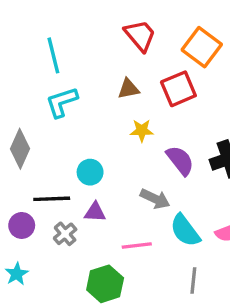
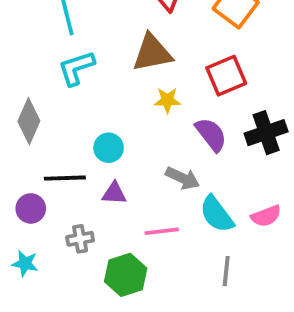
brown triangle: (128, 89) -> (152, 53), size x1.6
red square: (178, 89) -> (226, 76), moved
gray cross: (65, 234) -> (80, 239), moved, turned 30
cyan star: (17, 274) -> (25, 263), turned -30

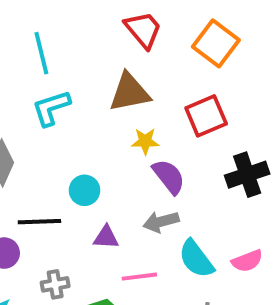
purple semicircle: (211, 134) -> (169, 177), moved
gray arrow: (183, 178) -> (161, 222), turned 140
purple triangle: (114, 193) -> (106, 237), moved

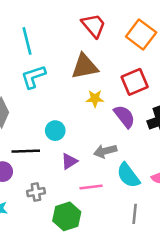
purple semicircle: (169, 177) -> (124, 116), moved
purple triangle: (106, 237) -> (69, 161), turned -36

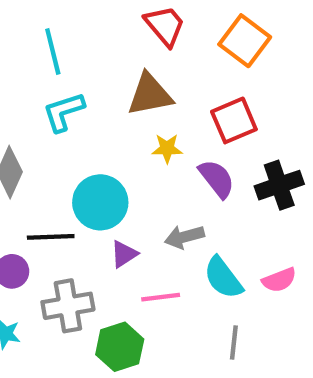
cyan circle: (55, 131) -> (100, 202), size x1.6
gray cross: (36, 192) -> (68, 306), size x1.6

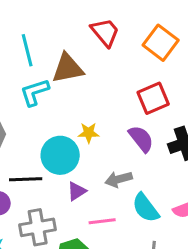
brown triangle: (150, 95) -> (68, 68), moved
yellow star: (167, 148) -> (89, 133), moved

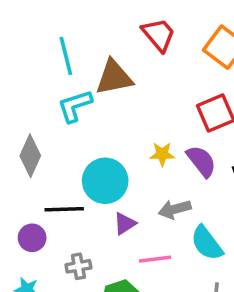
yellow star: (89, 133) -> (162, 154), moved
gray cross: (38, 227) -> (78, 266), size x0.6

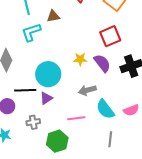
brown triangle: (114, 77) -> (53, 16), size x0.6
purple triangle: (125, 224) -> (46, 98), moved

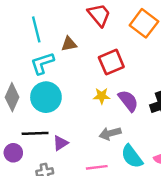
red square: (110, 36) -> (111, 62), moved
cyan circle: (48, 74) -> (46, 97), moved

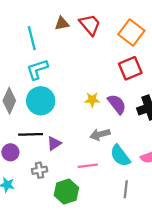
brown triangle: (69, 44) -> (62, 24), moved
red square: (111, 62) -> (130, 68), moved

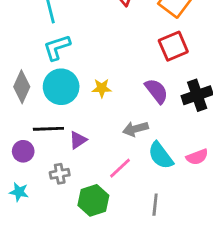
yellow star: (92, 100) -> (102, 88), moved
pink line: (88, 166) -> (120, 168), turned -36
gray line: (126, 189) -> (155, 205), moved

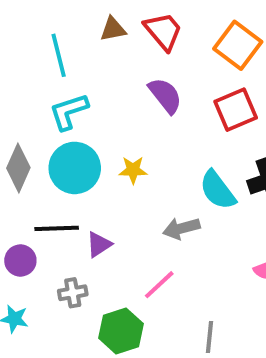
purple semicircle: (156, 91) -> (165, 96), moved
cyan semicircle: (161, 155) -> (218, 190), moved

